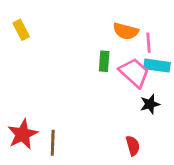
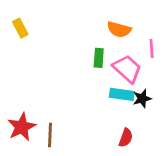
pink line: (149, 43) -> (152, 48), moved
cyan rectangle: (157, 66) -> (122, 94), moved
red semicircle: (133, 146) -> (126, 138), turned 36

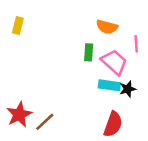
yellow rectangle: (20, 28) -> (18, 26), turned 42
brown line: (50, 135) -> (45, 122), turned 45
red semicircle: (126, 138) -> (113, 124), size x1.5

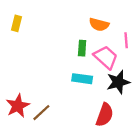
cyan rectangle: (109, 85) -> (82, 79), moved
black star: (128, 89) -> (118, 82), size x1.5

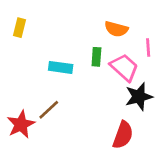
cyan rectangle: (82, 79) -> (61, 67), moved
brown line: (41, 113) -> (49, 110), moved

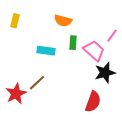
orange semicircle: (116, 29) -> (63, 21), moved
pink line: (148, 48) -> (112, 36), turned 40

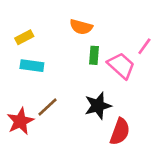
yellow rectangle: (15, 21) -> (24, 37), moved, turned 48
cyan rectangle: (46, 51) -> (32, 66), moved
black star: (105, 73) -> (98, 106), moved

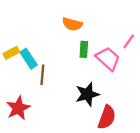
yellow rectangle: (24, 37) -> (11, 53), moved
cyan rectangle: (32, 66) -> (29, 59), turned 48
brown line: (47, 107) -> (42, 75), moved, turned -42

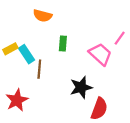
orange semicircle: (72, 24) -> (43, 16), moved
green rectangle: (84, 49) -> (63, 43), moved

